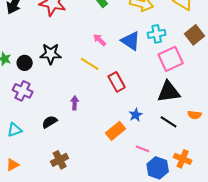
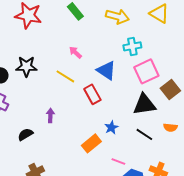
brown square: (195, 35) -> (170, 89), moved
blue triangle: (131, 41) -> (106, 70), moved

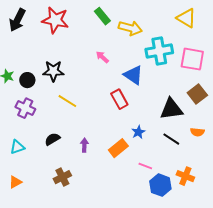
yellow arrow: (117, 16) -> (130, 28), moved
cyan cross: (132, 46) -> (159, 51), size x1.5
pink square: (146, 71) -> (192, 59), moved, turned 35
yellow line: (65, 76) -> (67, 101), moved
purple arrow: (50, 115) -> (84, 145), moved

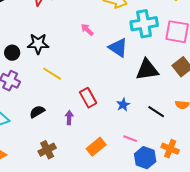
red rectangle: (119, 99) -> (88, 98), moved
black triangle: (171, 109) -> (147, 70), moved
orange rectangle: (118, 148) -> (96, 147), moved

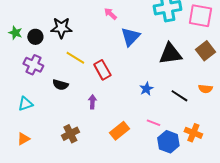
blue triangle: (118, 48) -> (130, 37), moved, turned 40
red rectangle: (88, 98) -> (102, 70), moved
black semicircle: (37, 112) -> (60, 85), moved, turned -133

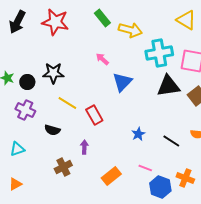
black triangle: (170, 54) -> (168, 86), moved
brown cross: (70, 134) -> (63, 167), moved

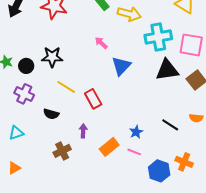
blue star: (138, 134) -> (136, 132), moved
pink line: (145, 168) -> (134, 152), moved
orange rectangle: (111, 176) -> (109, 147), moved

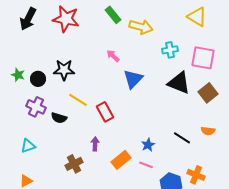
cyan cross: (158, 37) -> (170, 50), size x0.6
black triangle: (167, 70) -> (179, 83), turned 30
black semicircle: (51, 114) -> (59, 118), moved

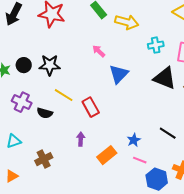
black circle: (38, 79) -> (24, 65), moved
brown cross: (74, 164) -> (44, 159), moved
pink line: (146, 165) -> (140, 160), moved

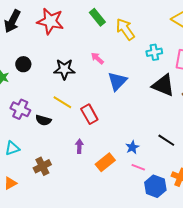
yellow arrow: (127, 22) -> (125, 29), turned -140
black circle: (24, 65) -> (23, 64), moved
black star: (50, 65) -> (64, 69), moved

